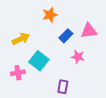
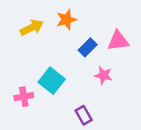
yellow arrow: (21, 39) -> (32, 28), moved
purple rectangle: (63, 87) -> (84, 115), turned -40

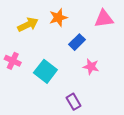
pink triangle: (118, 41) -> (104, 19), moved
pink cross: (24, 97) -> (13, 61), moved, turned 35

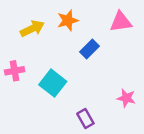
pink cross: (13, 61) -> (15, 71), turned -35
pink star: (91, 67) -> (126, 98), moved

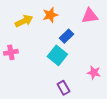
cyan square: (53, 83) -> (57, 55), moved

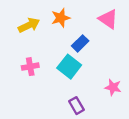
pink triangle: (90, 16) -> (108, 19), turned 42
pink cross: (11, 52) -> (30, 67), moved

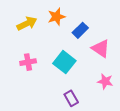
pink triangle: (108, 19) -> (101, 48), moved
blue rectangle: (80, 43) -> (80, 30), moved

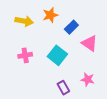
yellow arrow: (27, 23) -> (24, 21), turned 36
pink star: (105, 81) -> (88, 79), moved

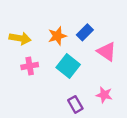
orange star: (50, 15) -> (57, 36), moved
yellow arrow: (24, 21) -> (20, 38), moved

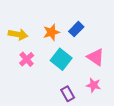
pink triangle: (107, 52) -> (96, 57), moved
pink cross: (30, 66) -> (27, 59), turned -32

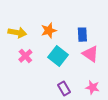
blue rectangle: (76, 29) -> (82, 35), moved, turned -48
pink star: (94, 85) -> (92, 87), moved

